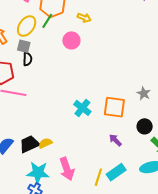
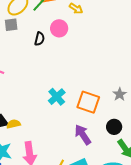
gray square: (24, 46) -> (11, 25), turned -32
black semicircle: (27, 59) -> (39, 39), moved
purple arrow: (115, 140) -> (83, 135), size x1.5

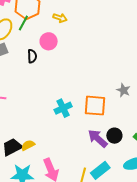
cyan cross: (57, 97) -> (63, 108), turned 30
black circle: (114, 127) -> (114, 136), moved

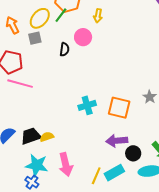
yellow arrow: (60, 18) -> (98, 16), turned 72
black circle: (114, 136) -> (133, 153), moved
purple arrow: (98, 138) -> (117, 141), turned -55

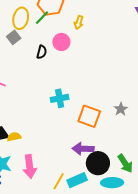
yellow ellipse: (40, 18) -> (21, 18), turned -35
gray square: (35, 38) -> (14, 37), turned -32
cyan cross: (87, 105) -> (60, 98), moved
black circle: (133, 153) -> (98, 163), size x1.5

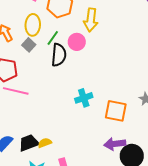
green line: (42, 18) -> (53, 38), moved
yellow arrow: (79, 22) -> (91, 20), size x1.6
black semicircle: (42, 52) -> (59, 55), size x1.6

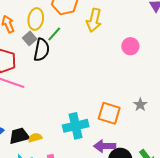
pink circle: (77, 42) -> (130, 46), moved
black semicircle: (59, 55) -> (42, 50), moved
cyan cross: (84, 98) -> (76, 126), moved, size x1.4

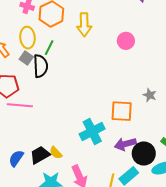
yellow semicircle: (35, 138) -> (56, 153), turned -104

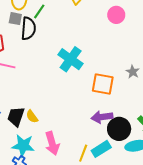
gray square: (26, 58) -> (15, 19), turned -32
cyan cross: (92, 131) -> (71, 59), moved, turned -35
black trapezoid: (40, 155) -> (16, 117), turned -50

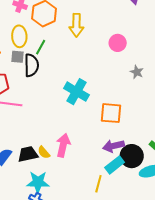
gray star: (133, 72) -> (137, 72), moved
black trapezoid: (16, 117) -> (28, 154), turned 65
pink arrow: (52, 143) -> (63, 145), moved, turned -145
cyan rectangle: (101, 149) -> (115, 165), moved

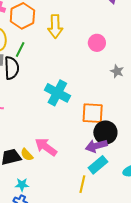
pink arrow: (63, 145) -> (46, 147), turned -65
black circle: (132, 156) -> (105, 132), moved
cyan star: (38, 182) -> (22, 185), size x0.6

